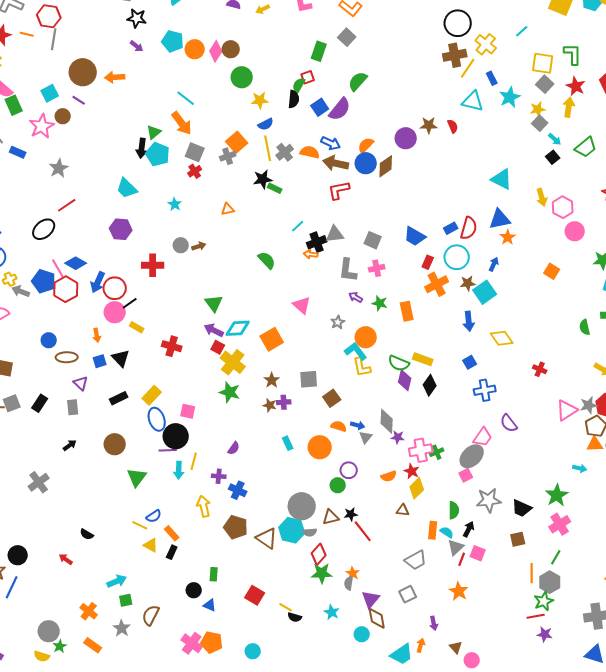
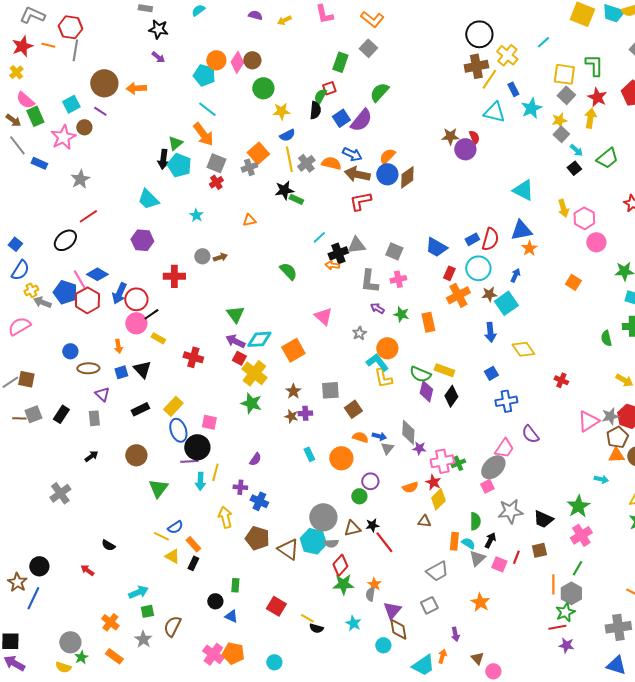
cyan pentagon: (173, 41) -> (204, 75), moved
purple circle: (406, 138) -> (465, 149), moved
red line: (462, 559) -> (516, 557), moved

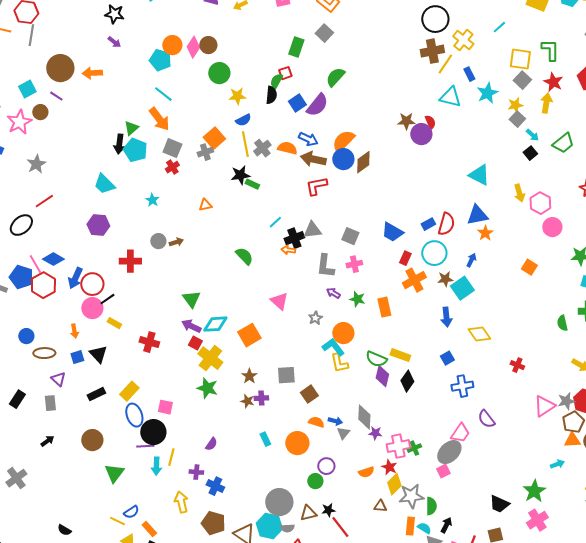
orange semicircle: (387, 156) -> (343, 141), size x1.4
cyan arrow: (601, 479) -> (557, 464), turned -32
gray star: (510, 511) -> (411, 496), moved

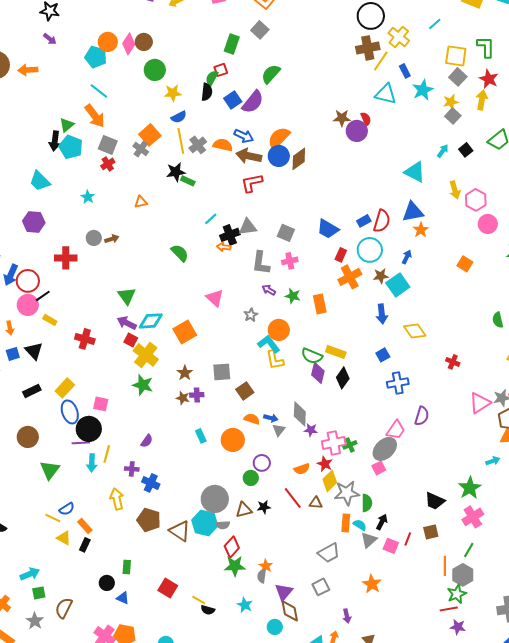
cyan arrow: (532, 135) -> (443, 151), moved, turned -96
gray cross: (205, 152) -> (141, 149), turned -35
purple semicircle: (486, 419) -> (422, 416), turned -126
red line: (340, 527) -> (293, 498), moved

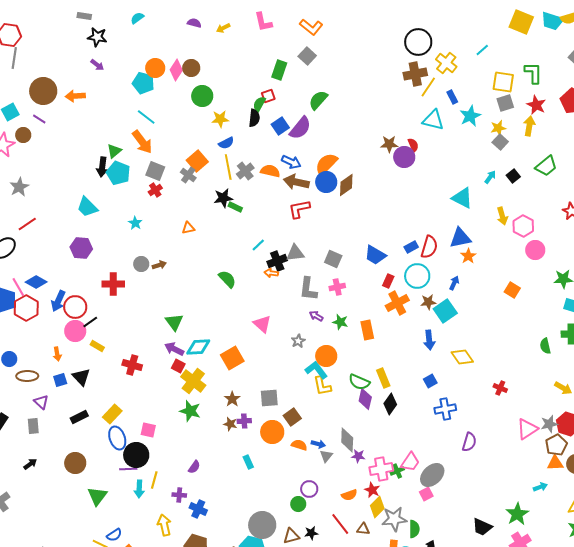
gray square: (458, 77) -> (505, 103), turned 30
yellow rectangle: (336, 352) -> (383, 378), turned 48
pink trapezoid: (396, 430) -> (410, 462), moved
orange circle: (233, 440) -> (272, 432), moved

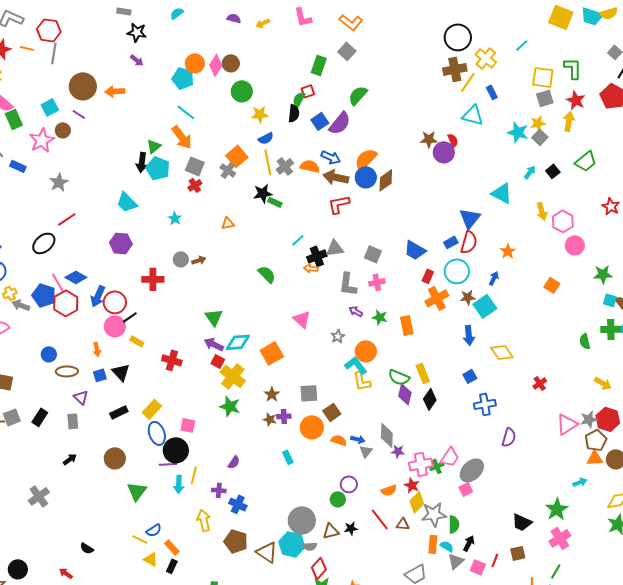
cyan star: (470, 116) -> (518, 132), moved, turned -30
blue triangle: (460, 238) -> (470, 218), moved, turned -40
red cross: (500, 388) -> (540, 383), turned 32

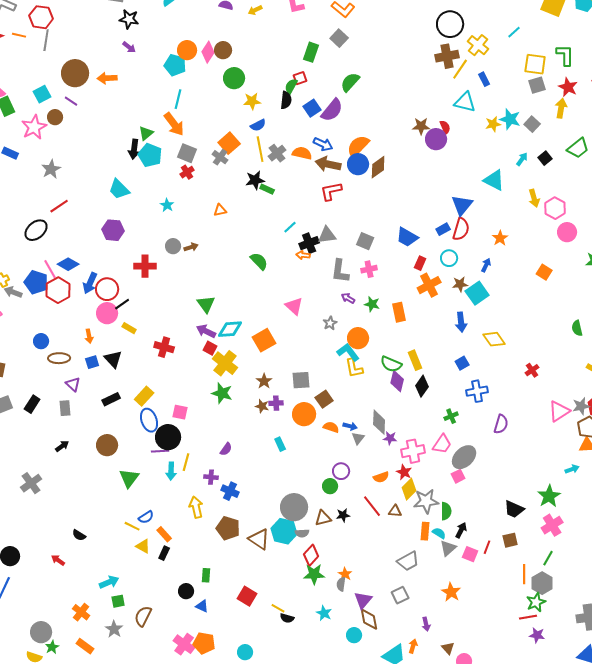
cyan line: (186, 112) -> (178, 99), turned 66
yellow star: (538, 123) -> (493, 124), moved
cyan circle: (457, 271) -> (449, 258), size x0.7
green cross: (437, 466) -> (451, 416), moved

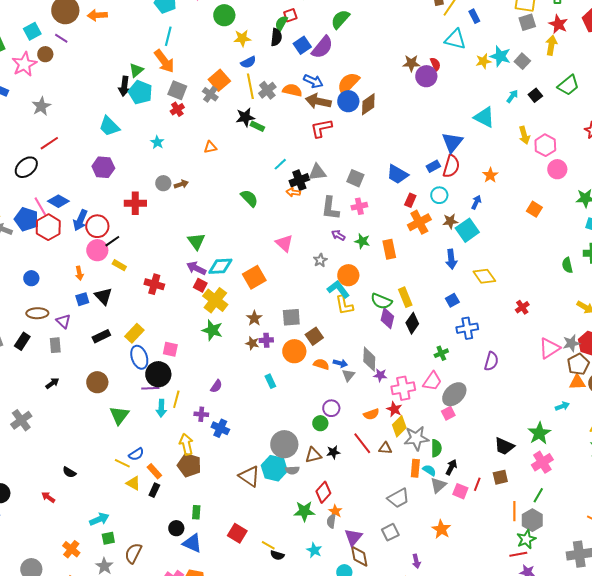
brown ellipse: (59, 358) -> (37, 313), moved
brown pentagon: (228, 528) -> (189, 465), moved
red diamond: (311, 555) -> (323, 492), moved
blue triangle: (202, 606) -> (192, 543), size x1.5

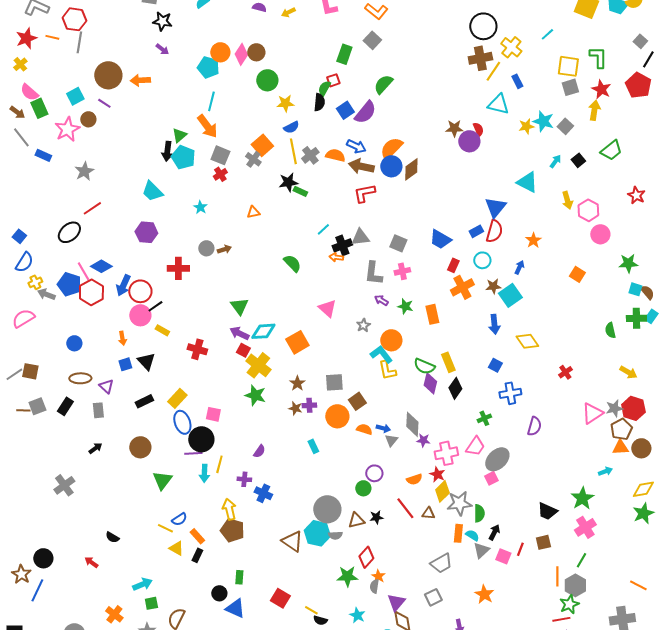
blue square: (452, 300) -> (495, 365), turned -32

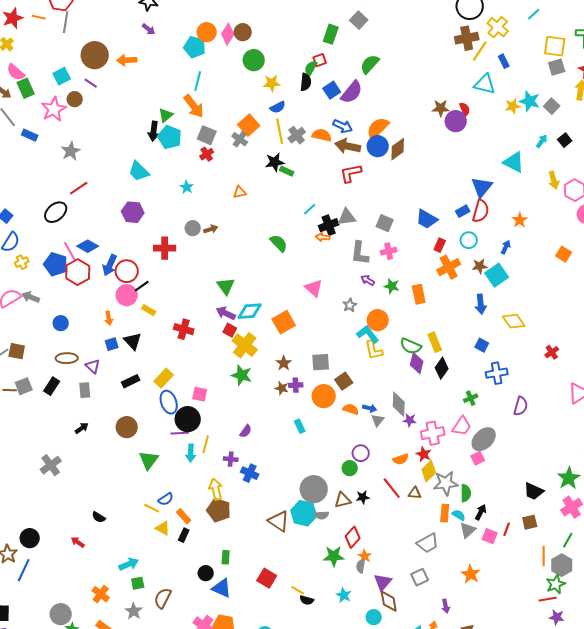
gray arrow: (46, 294) -> (31, 297), moved

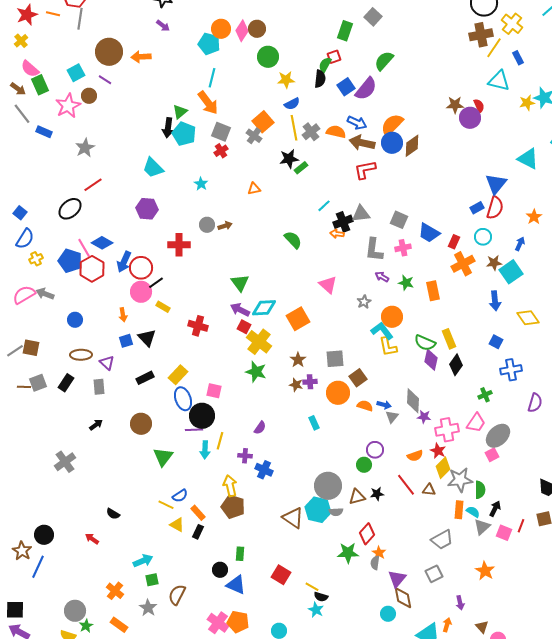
green rectangle: (287, 171) -> (301, 168), turned -64
blue trapezoid: (427, 219) -> (429, 233), moved
cyan star: (344, 595) -> (316, 610), moved

